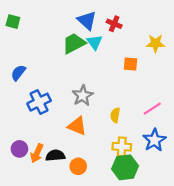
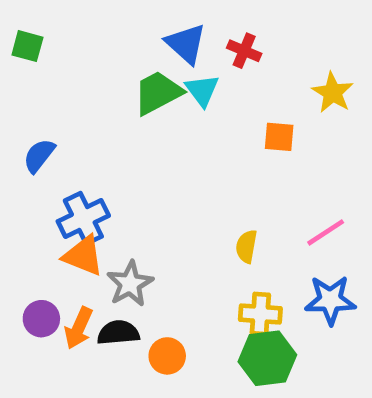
yellow star: (155, 43) -> (333, 93), turned 30
gray star: (83, 96) -> (130, 284), moved
orange triangle: (77, 126) -> (83, 256), moved
blue star: (154, 140) -> (330, 300), turned 30

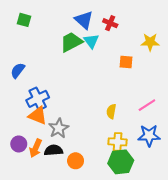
green square: (27, 46) -> (24, 20), moved
yellow star: (333, 93) -> (150, 42), turned -30

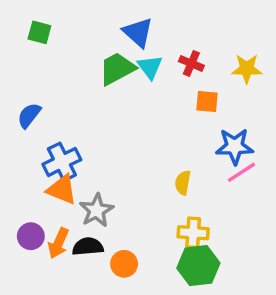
red cross: (110, 23) -> (191, 63), moved
blue star: (149, 136) -> (235, 146), moved

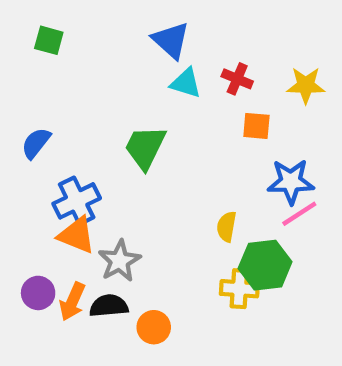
cyan triangle: (150, 67) -> (186, 83), turned -36
green trapezoid: (117, 69) -> (145, 147), moved, turned -36
green hexagon: (198, 266) -> (265, 265), moved

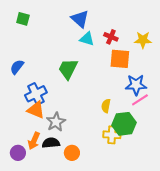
orange square: (256, 126) -> (120, 59), size x1.5
purple circle: (38, 293) -> (18, 153), moved

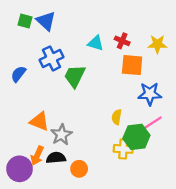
blue triangle: (80, 19) -> (46, 21), moved
blue cross: (36, 94) -> (52, 58), moved
pink line: (140, 100) -> (153, 122), moved
purple circle: (18, 153) -> (20, 169), size x1.5

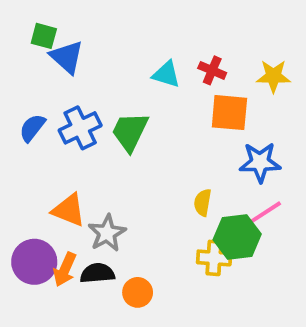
blue triangle: (46, 21) -> (67, 57), moved
blue cross: (52, 58) -> (80, 128), moved
purple circle: (20, 169) -> (34, 262), moved

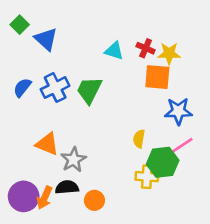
green square: (44, 36) -> (20, 25), moved, turned 30
yellow star: (273, 76) -> (169, 53), moved
purple circle: (34, 262) -> (24, 196), moved
orange arrow: (65, 269) -> (45, 198), moved

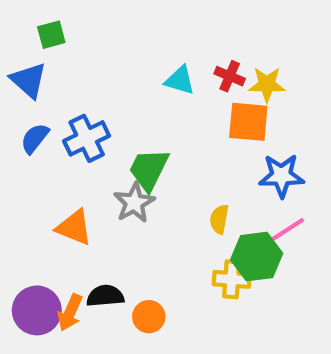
green square: (20, 25) -> (51, 35), moved, turned 30
blue triangle: (46, 39) -> (29, 80), moved
green trapezoid: (89, 90) -> (149, 169), moved
gray star: (73, 160) -> (134, 203), moved

